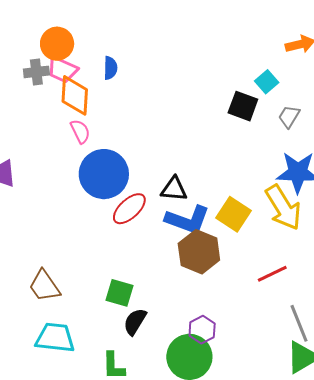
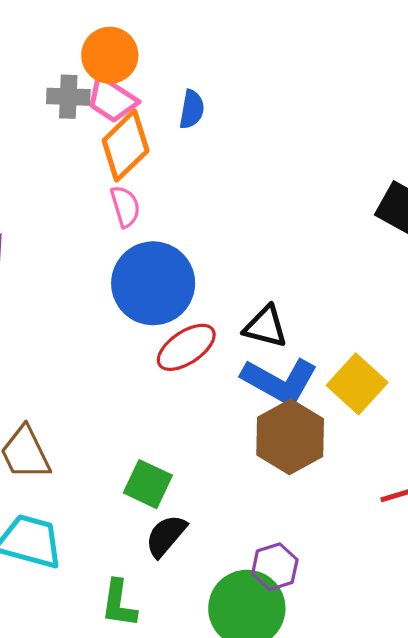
orange diamond: (75, 95) -> (126, 146), turned 33

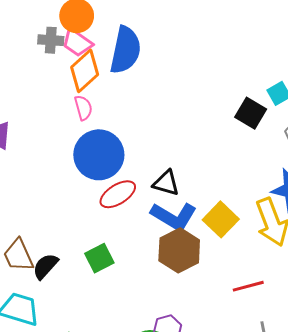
blue semicircle: (192, 109) -> (125, 50), size x2.0
green square: (148, 484) -> (99, 258), moved, turned 36
black semicircle: (166, 536) -> (45, 266), moved

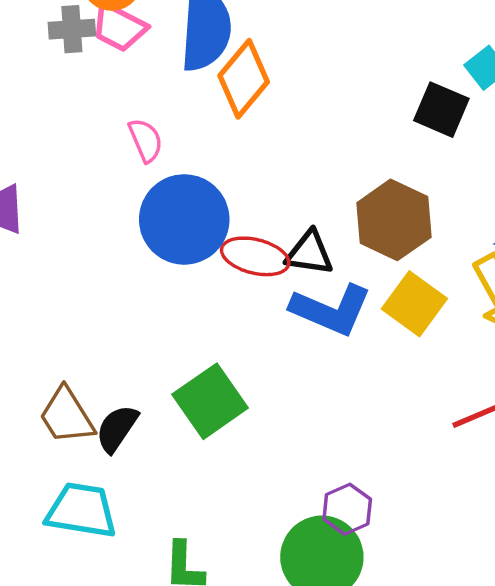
orange diamond: (85, 71) -> (244, 79), moved
red ellipse: (118, 194) -> (255, 256), moved, turned 54
brown hexagon: (179, 250) -> (394, 220), moved
green square: (99, 258) -> (210, 401), size x1.4

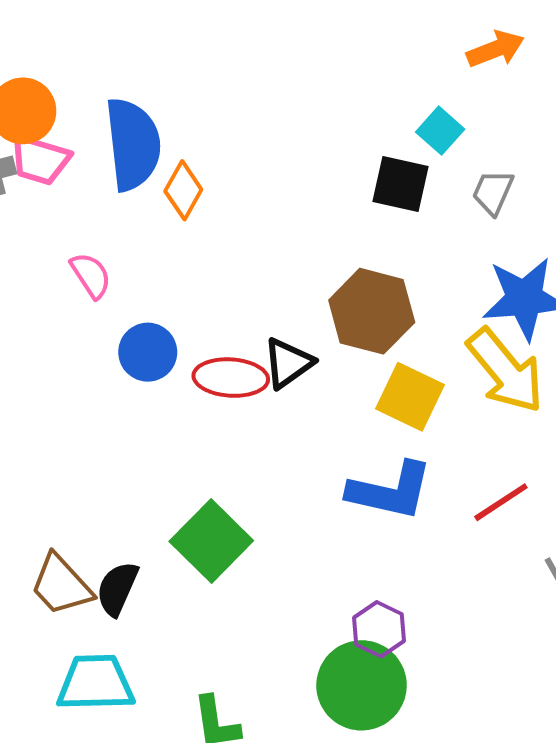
orange diamond: (244, 79) -> (183, 190), size x0.7
blue circle: (184, 219) -> (148, 352), size x0.6
black triangle: (310, 253) -> (288, 363), turned -33
blue L-shape: (331, 310) -> (390, 491), moved

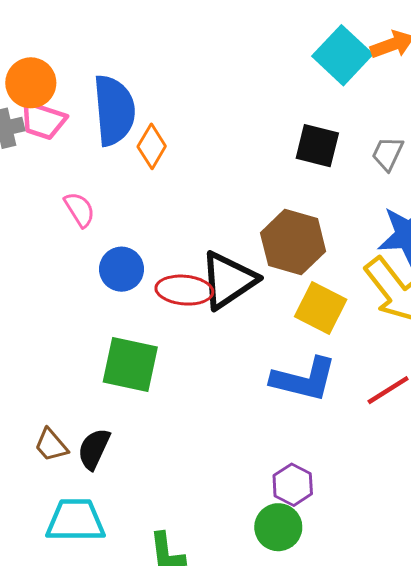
cyan square: (440, 131) -> (342, 55), moved, size x1.6
black triangle: (288, 363) -> (228, 280), size x1.5
green square: (211, 541) -> (130, 365), moved, turned -34
brown trapezoid: (61, 585) -> (51, 445), size x0.7
green circle: (362, 685) -> (278, 527), size x0.7

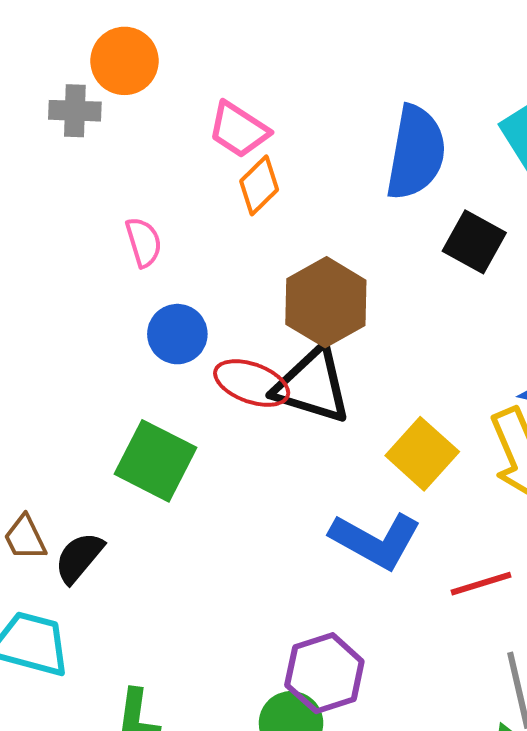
blue semicircle: (114, 110) -> (416, 153), moved
pink trapezoid: (43, 121) -> (239, 130), moved
brown hexagon: (293, 242) -> (326, 302), moved
black triangle: (228, 280) -> (312, 385), turned 36
purple hexagon: (293, 485) -> (324, 673), size x1.4

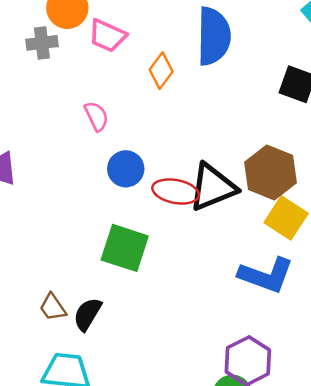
pink trapezoid: (239, 130) -> (107, 36), moved
blue semicircle: (416, 153) -> (214, 36), moved
brown hexagon: (326, 302) -> (270, 172), moved
black triangle: (312, 385) -> (213, 187), turned -30

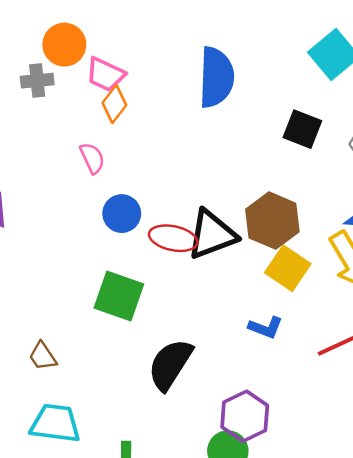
orange diamond: (161, 71) -> (114, 104), moved
blue L-shape: (266, 275) -> (266, 327), size x0.6
black semicircle: (87, 314) -> (170, 364), moved, size x1.5

